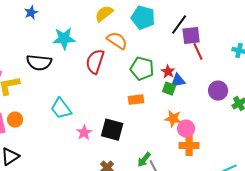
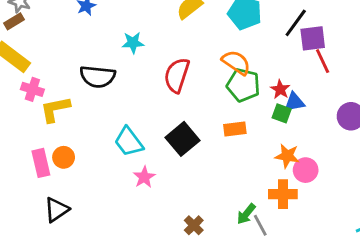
cyan star: (64, 39) -> (133, 43), size x0.7
orange semicircle: (117, 41) -> (236, 62), moved
black square: (112, 130) -> (182, 139), moved, turned 35
pink star: (84, 133) -> (144, 177), moved
orange cross: (189, 146) -> (283, 194), moved

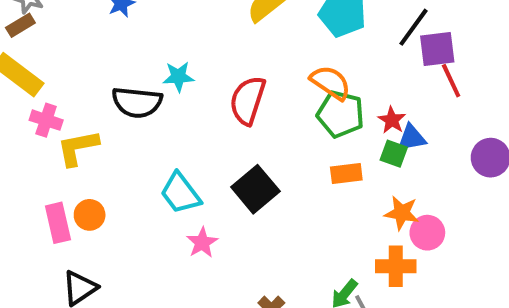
cyan star: (133, 43) -> (178, 77), moved
orange rectangle: (235, 129) -> (346, 173), moved

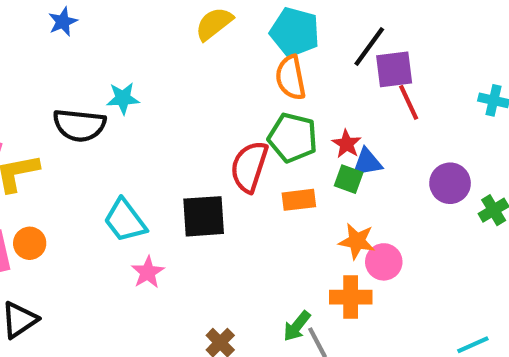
orange semicircle: (331, 83) -> (291, 78), moved, turned -135
red semicircle: (248, 100) -> (249, 167), moved
black square: (255, 189) -> (204, 216), turned 36

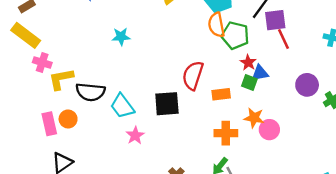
black semicircle: (79, 125) -> (90, 92), moved
green pentagon: (293, 138) -> (235, 35), moved
orange cross: (351, 297) -> (226, 133), moved

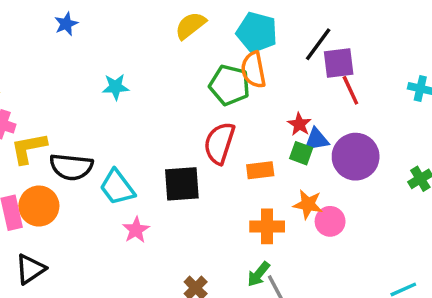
green pentagon: (235, 35) -> (230, 85), moved
purple circle: (307, 85) -> (356, 157), moved, size x1.4
orange circle: (68, 119) -> (39, 206), size x1.5

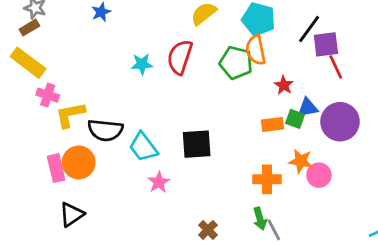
red star: (299, 124) -> (284, 85), moved
red semicircle: (219, 143) -> (180, 57), moved
orange rectangle: (260, 170) -> (273, 125), moved
green arrow: (259, 274) -> (260, 219), turned -55

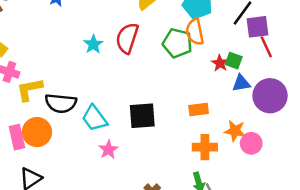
cyan star: (142, 64) -> (93, 44), turned -30
green square: (295, 119) -> (234, 61), moved
orange rectangle: (273, 125) -> (199, 110), moved

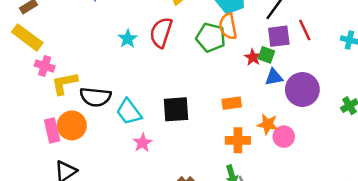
purple square: (257, 27) -> (279, 36), moved
red line: (266, 47) -> (305, 30), moved

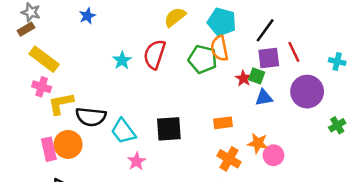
yellow rectangle: (27, 37) -> (44, 59), moved
purple circle: (302, 90) -> (307, 92), moved
orange cross: (238, 140) -> (229, 159), turned 30

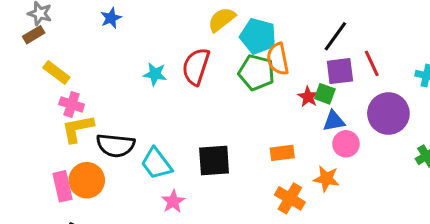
cyan pentagon: (222, 22) -> (258, 36), moved
yellow rectangle: (44, 59) -> (56, 73), size x0.7
cyan star: (122, 60) -> (155, 74), turned -30
pink cross: (42, 87) -> (72, 104), moved
pink circle: (273, 155) -> (346, 144), moved

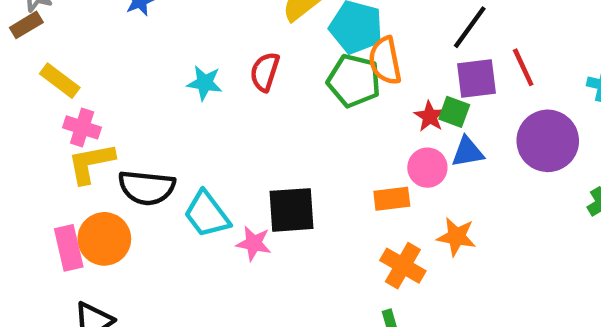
red semicircle: (196, 67) -> (265, 72), size x0.7
pink circle: (346, 144) -> (427, 168), moved
pink star: (173, 201) -> (254, 243), moved, turned -30

